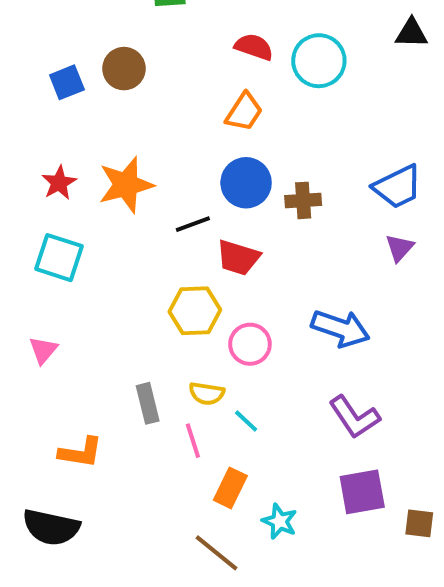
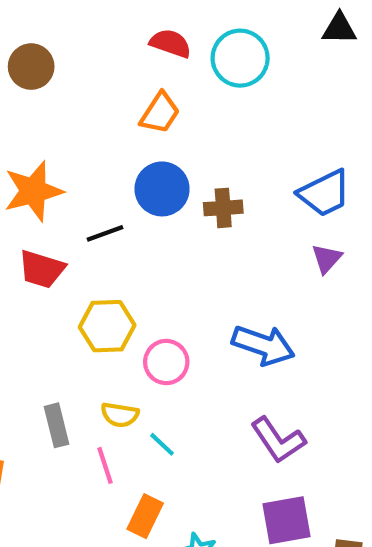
red trapezoid: (238, 258) -> (42, 269), moved

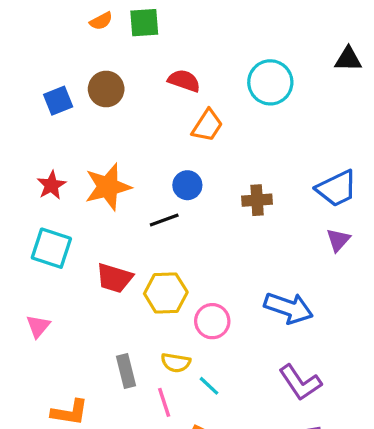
red semicircle: (170, 43) -> (184, 81), moved
blue circle: (162, 189) -> (187, 185), moved, size x0.7
red trapezoid: (42, 269) -> (114, 278), moved

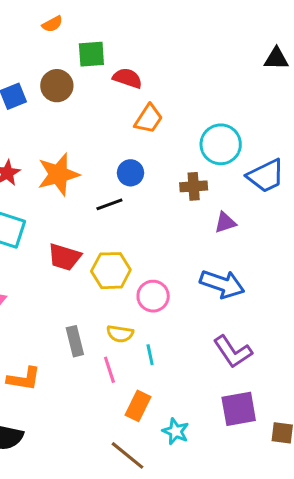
green square: (144, 23) -> (91, 54), moved
cyan circle: (270, 82) -> (221, 144), moved
purple triangle: (338, 240) -> (225, 222), moved, turned 30
cyan line: (209, 386) -> (150, 355), turned 35

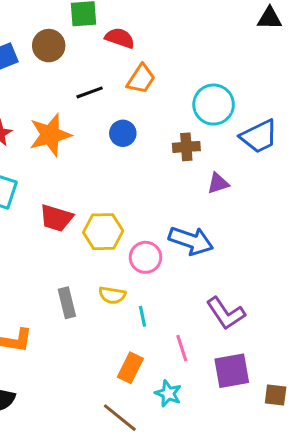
black line: (109, 204) -> (90, 92), moved
blue arrow: (222, 284) -> (191, 241), moved
pink line: (109, 370) -> (182, 348), moved

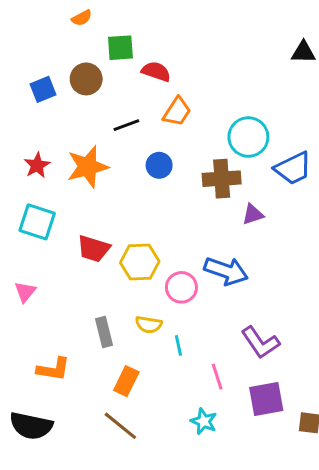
brown cross: (186, 147) -> (222, 179), size x1.4
orange rectangle: (130, 368) -> (126, 381), moved
brown line: (120, 418) -> (120, 426), moved

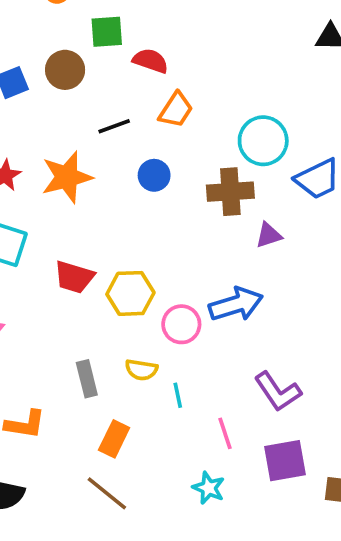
blue arrow: (226, 271) -> (236, 304), turned -36

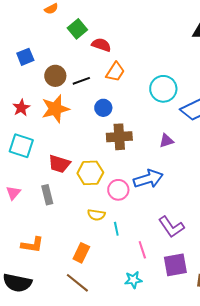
green square: (107, 32) -> (77, 29), turned -36
brown circle: (65, 70) -> (55, 76), moved
brown cross: (230, 192) -> (119, 137), moved
gray rectangle: (87, 379) -> (47, 195), moved
cyan star: (209, 488) -> (133, 280), turned -30

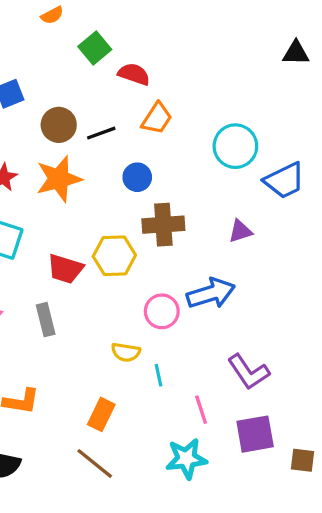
yellow hexagon: (90, 173) -> (114, 256), moved
cyan star: (133, 280) -> (186, 459), size x1.4

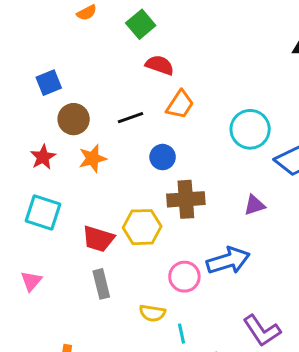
green square: (95, 48) -> (141, 24), moved
brown circle: (59, 125) -> (74, 119), moved
orange star: (59, 179) -> (93, 158), size x0.7
gray rectangle: (46, 320) -> (101, 284), moved

